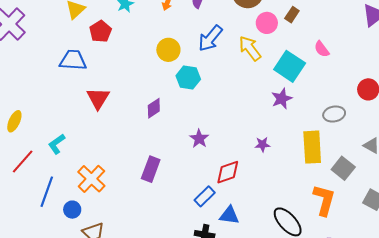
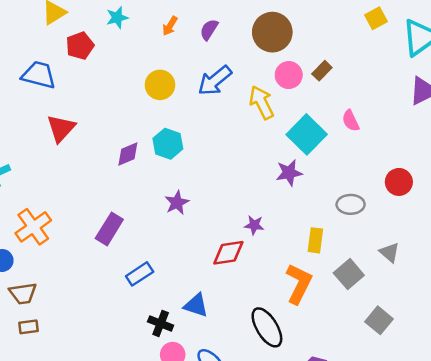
cyan hexagon: (188, 78) -> (168, 144), moved
yellow rectangle: (312, 147) -> (315, 240), size x0.6
red diamond: (228, 172) -> (228, 253), moved
blue rectangle: (205, 196) -> (140, 274), moved
orange L-shape: (324, 200) -> (299, 284), moved

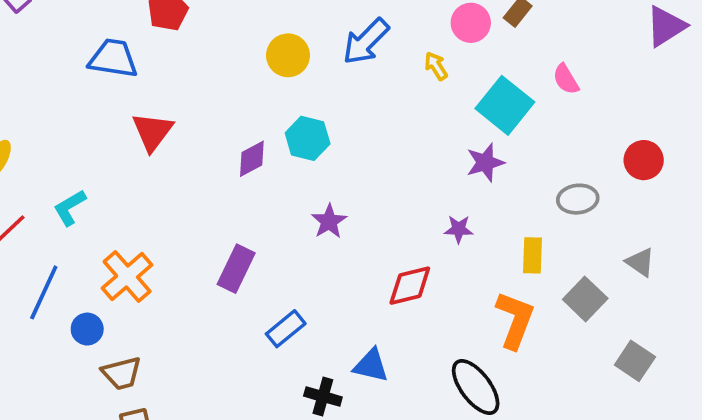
yellow arrow: (262, 103) -> (436, 66), size x0.6
purple star: (254, 225) -> (459, 229), moved

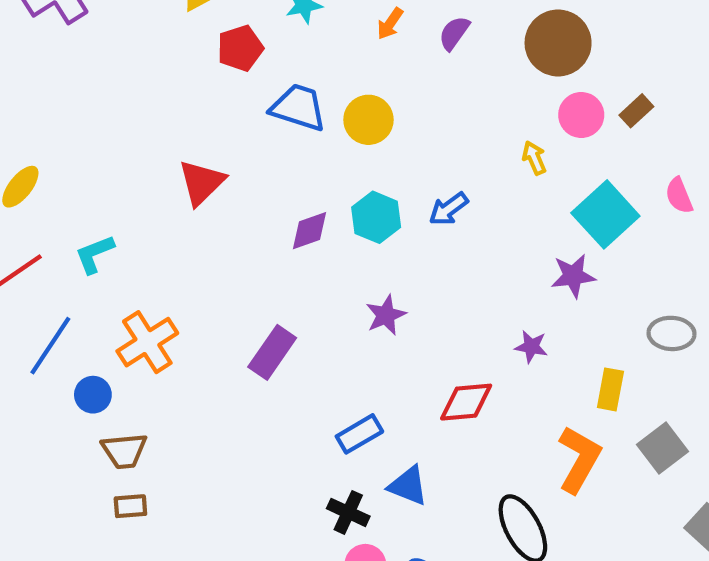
blue arrow: (366, 41) -> (449, 209), moved, size x0.7
blue trapezoid: (113, 58) -> (298, 107), moved
blue rectangle: (286, 329) -> (359, 434), moved

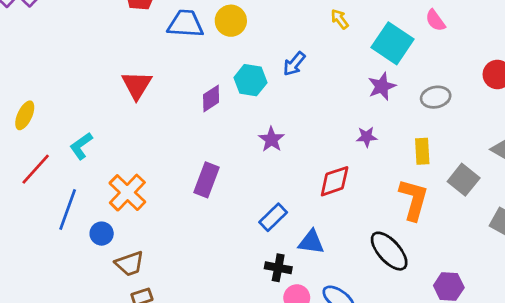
gray ellipse: (672, 333) -> (436, 97), moved

